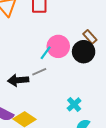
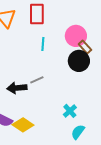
pink circle: (58, 46) -> (76, 36), moved
cyan line: (46, 53) -> (43, 44), moved, turned -32

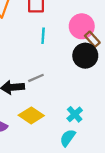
yellow diamond: (23, 125) -> (31, 115), moved
cyan semicircle: (78, 132) -> (68, 138), moved

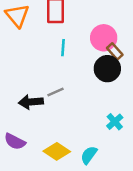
cyan cross: (75, 114) -> (115, 122), moved
yellow diamond: (31, 115) -> (57, 151), moved

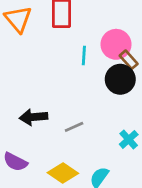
cyan line: (63, 48) -> (84, 56), moved
gray line: (56, 92) -> (74, 127), moved

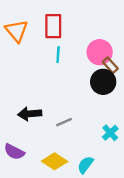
cyan line: (84, 56) -> (58, 55), moved

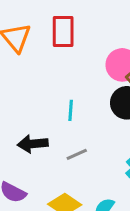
cyan line: (58, 55) -> (71, 110), moved

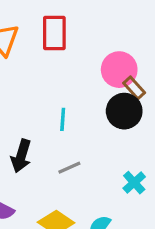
black arrow: (33, 144) -> (21, 156), turned -68

